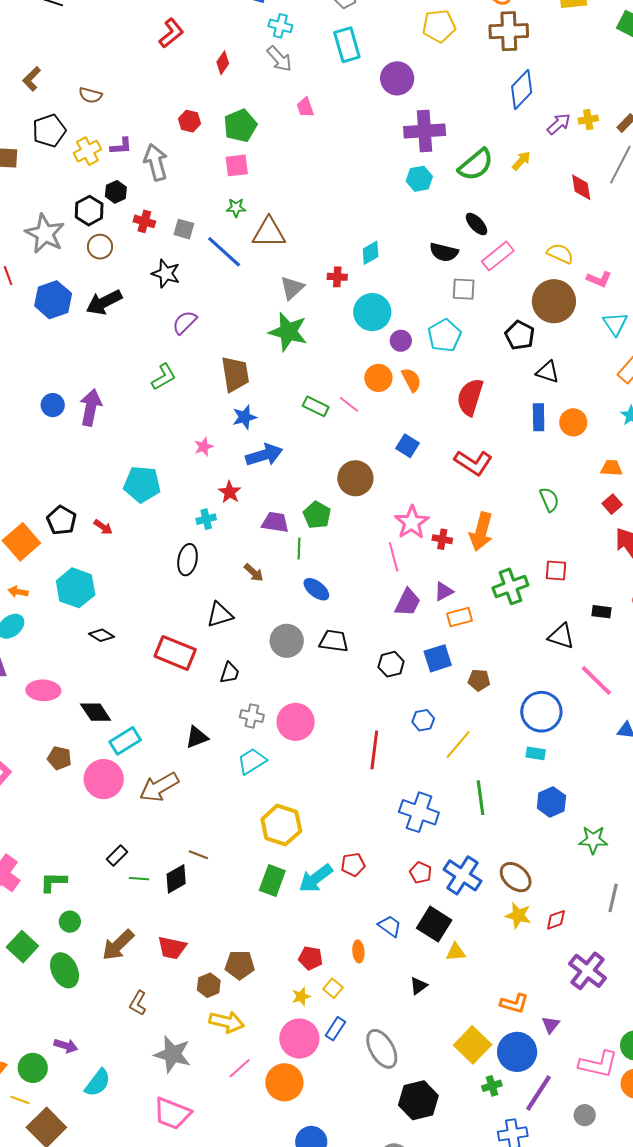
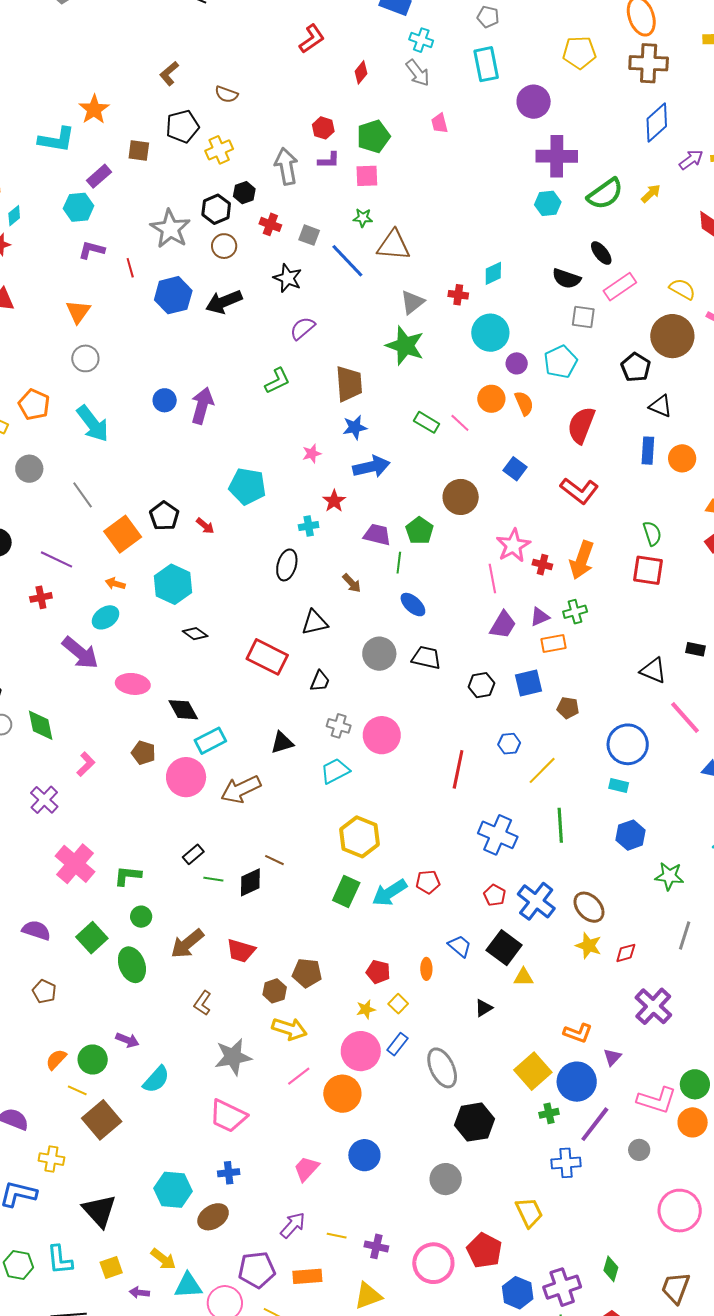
purple L-shape: (121, 146) -> (329, 160), moved
red square: (556, 570) -> (648, 570), moved, size x1.4
green cross: (510, 586) -> (575, 612), moved, size x0.7
gray star: (172, 1054) -> (233, 1057), turned -30

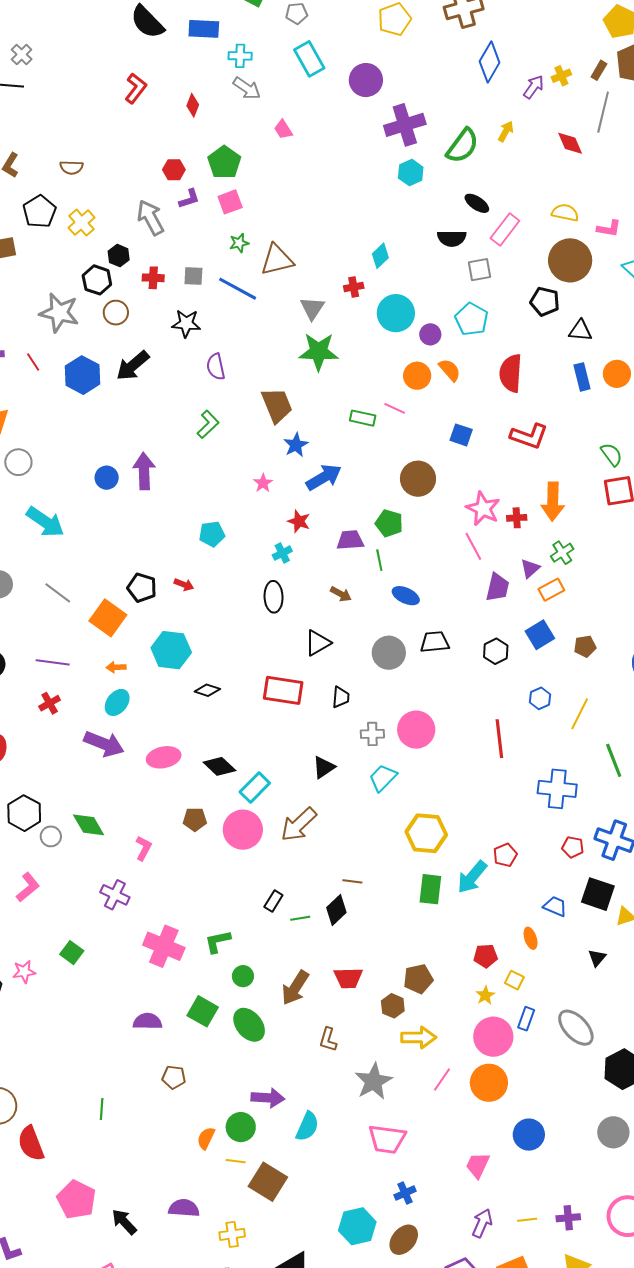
purple semicircle: (302, 328) -> (216, 367), turned -44
cyan pentagon: (247, 486) -> (212, 534), size x0.7
purple arrow: (127, 1040) -> (268, 1098), size x1.4

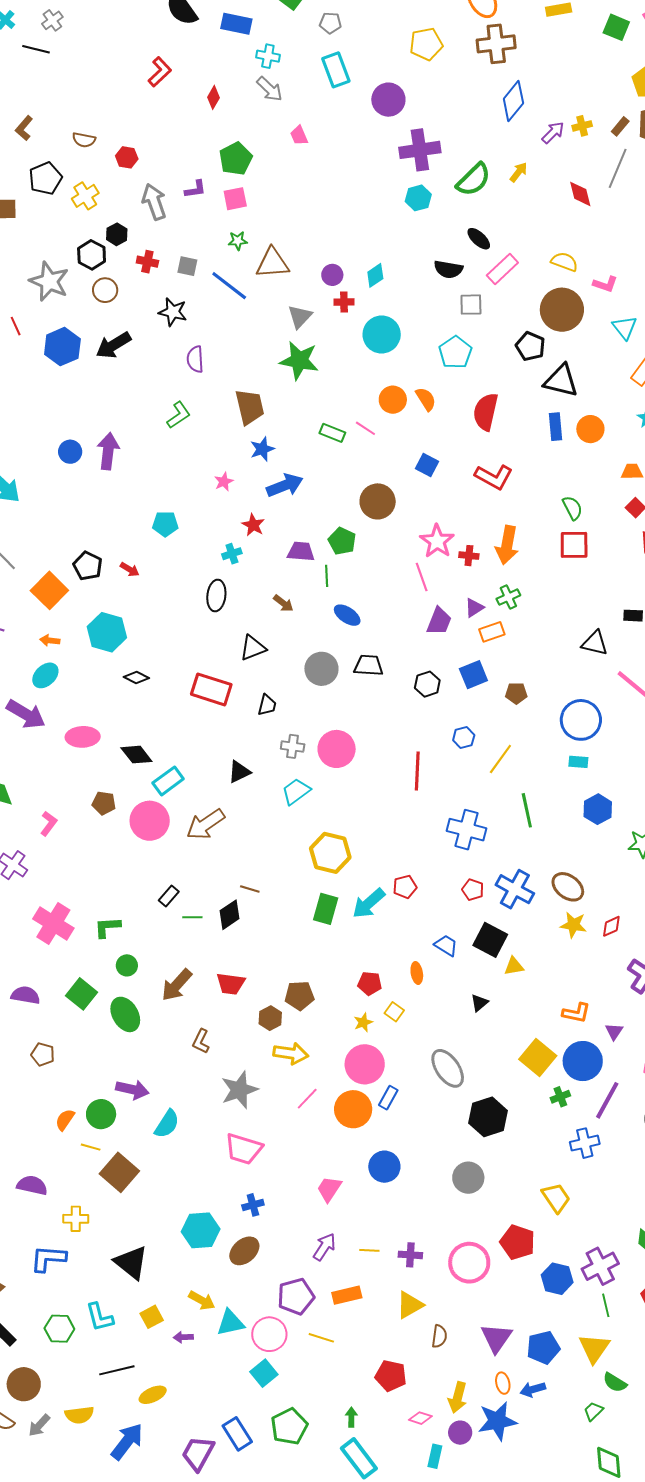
red hexagon: (174, 170) -> (127, 157), moved
black triangle: (580, 331) -> (561, 381), size x1.5
purple circle: (430, 334) -> (332, 275), moved
blue rectangle: (526, 1019) -> (388, 1098), moved

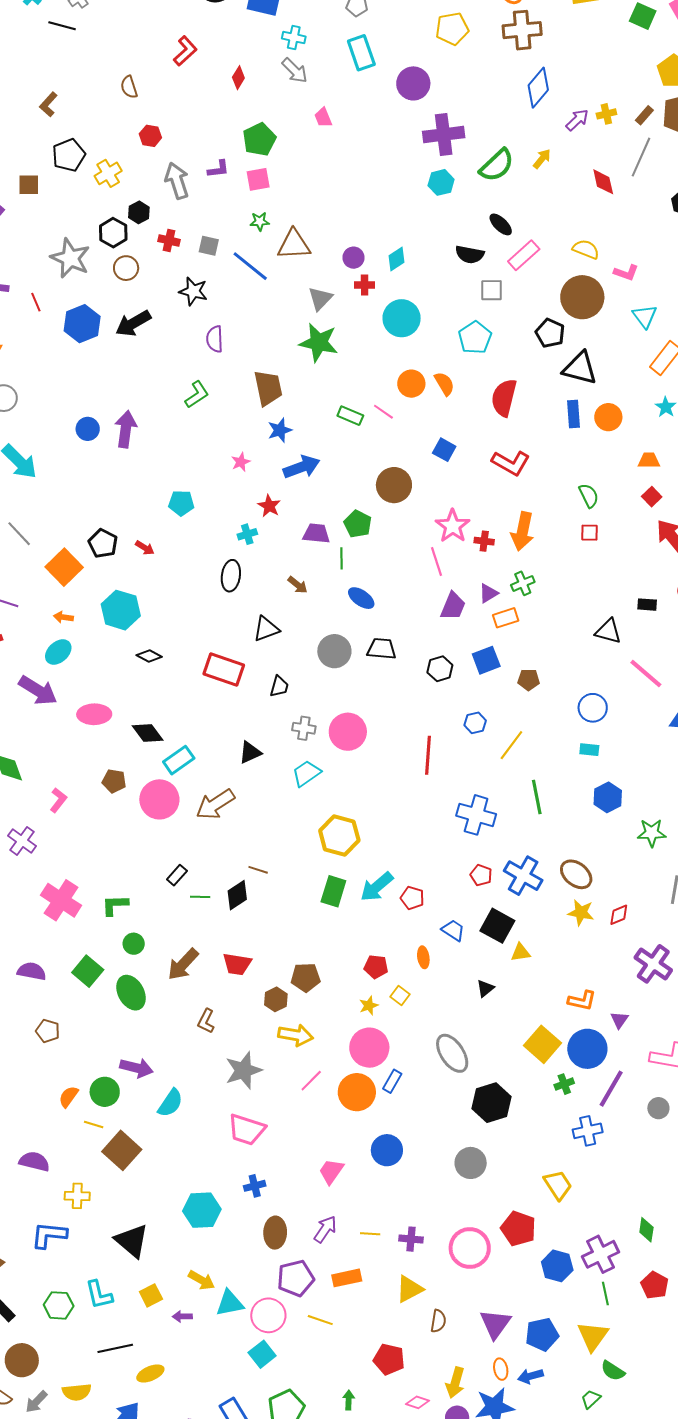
brown semicircle: (84, 140) -> (129, 87), moved, turned 60
red square: (574, 545) -> (590, 533), size x0.6
blue circle: (581, 720) -> (593, 708), size x0.7
red pentagon: (405, 887) -> (412, 898), moved, turned 30
brown ellipse: (244, 1251) -> (275, 1233), moved, turned -48

